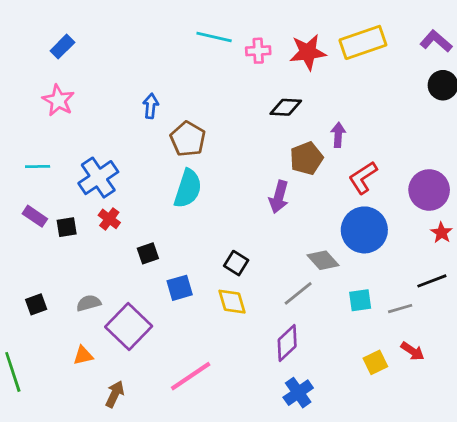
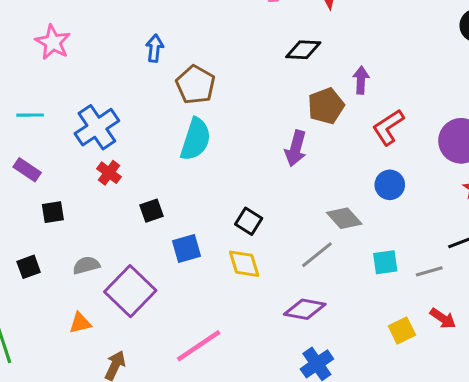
black square: (67, 227) -> (53, 212), moved
blue circle: (364, 230) -> (390, 185), size x0.6
purple diamond: (287, 343) -> (305, 309), turned 54

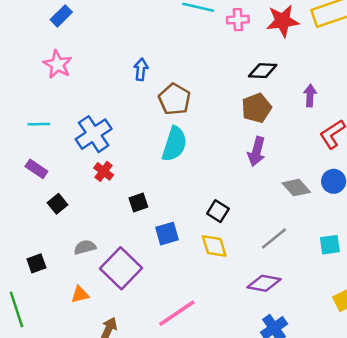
brown pentagon: (326, 106) -> (257, 108), moved
black square: (53, 212) -> (58, 204), turned -30
gray diamond: (344, 218) -> (296, 188), moved
black square: (29, 267) -> (36, 263), moved

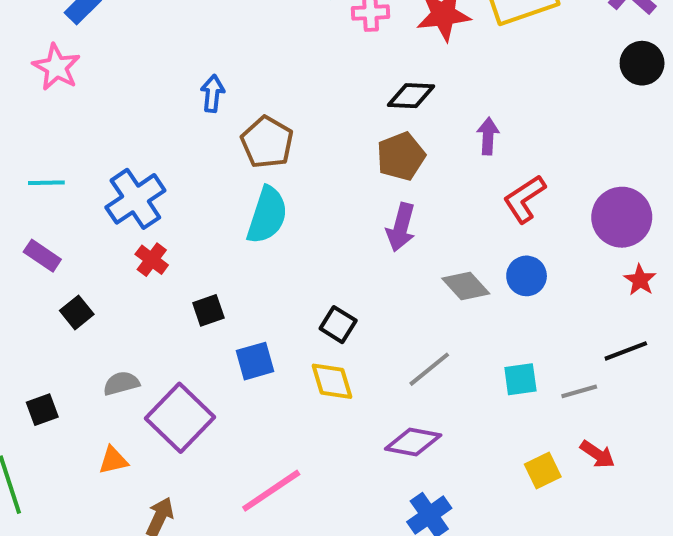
pink star: (58, 64) -> (56, 67), moved

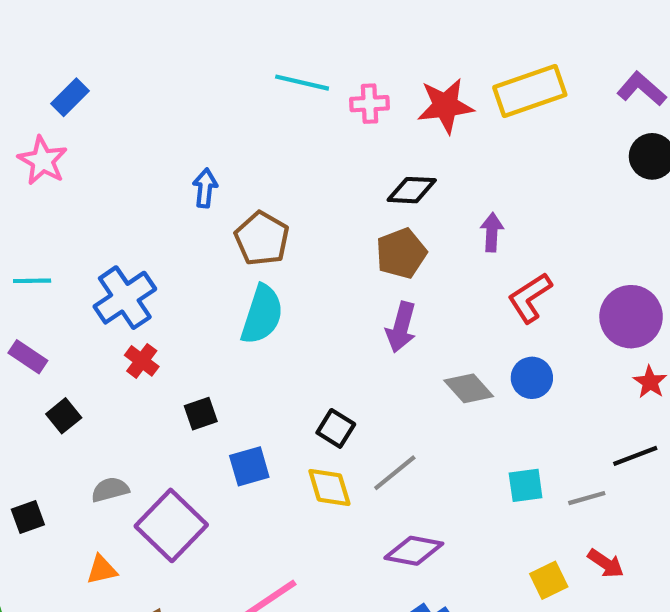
gray line: (429, 369) -> (395, 473), moved

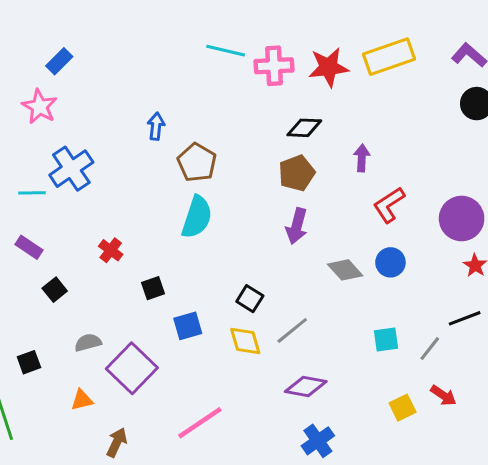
pink cross: (370, 104) -> (274, 66), size x1.4
blue cross: (125, 298) -> (71, 169), moved
gray line: (587, 498) -> (430, 349), turned -36

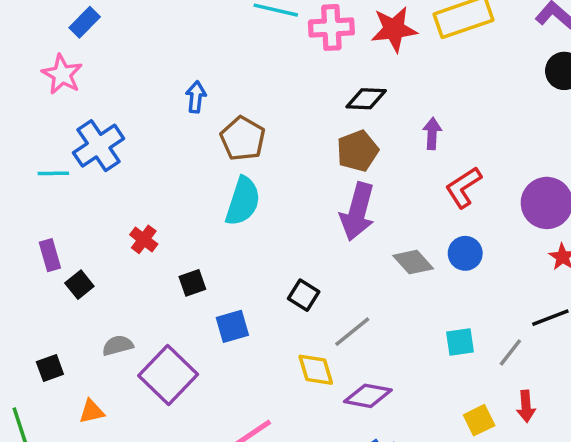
purple arrow: (297, 226) -> (357, 212), size x1.4
purple rectangle: (29, 247) -> (50, 255), moved, turned 40
yellow diamond: (245, 341) -> (316, 370), moved
red arrow: (443, 395) -> (526, 406), turned 52
orange triangle: (82, 400) -> (92, 411), moved

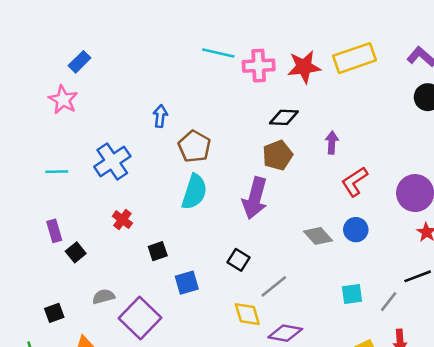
blue cross: (99, 146) -> (112, 162), moved
purple arrow: (357, 212) -> (255, 198), moved

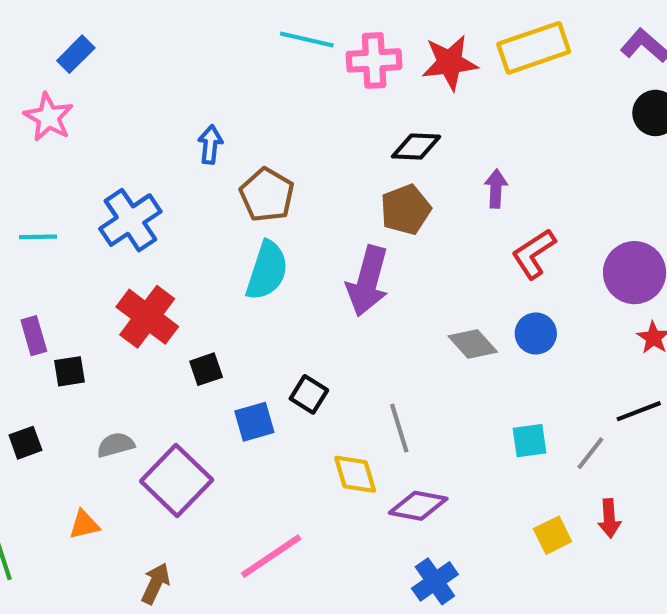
red cross: (122, 220) -> (147, 317), size x1.8
black square: (76, 252) -> (70, 371), turned 30
black square: (238, 260) -> (309, 394), moved
gray line: (274, 286) -> (399, 428), turned -68
black square: (54, 313) -> (25, 443), moved

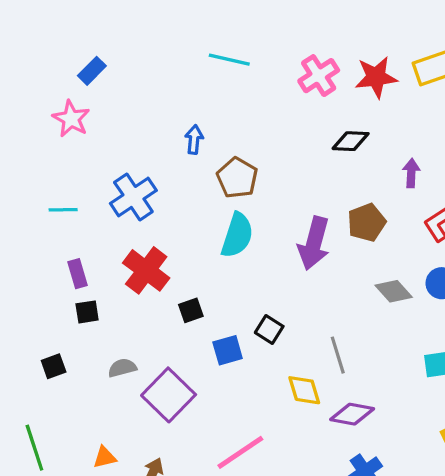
cyan line: (307, 39) -> (229, 60), moved
pink cross: (374, 60) -> (319, 76), turned -30
brown pentagon: (406, 210) -> (367, 223), moved
purple rectangle: (34, 336) -> (78, 274), moved
orange triangle: (84, 525) -> (105, 457), moved

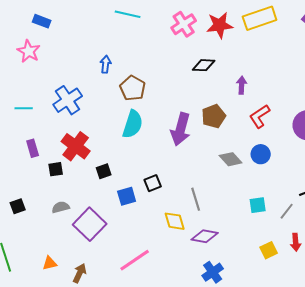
blue rectangle: (92, 71) -> (42, 21), turned 66
black square: (87, 312) -> (56, 169), moved
black square: (269, 330) -> (153, 183), turned 36

